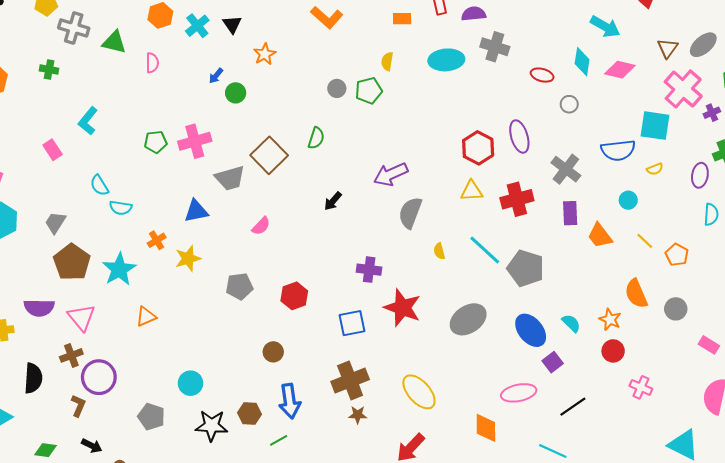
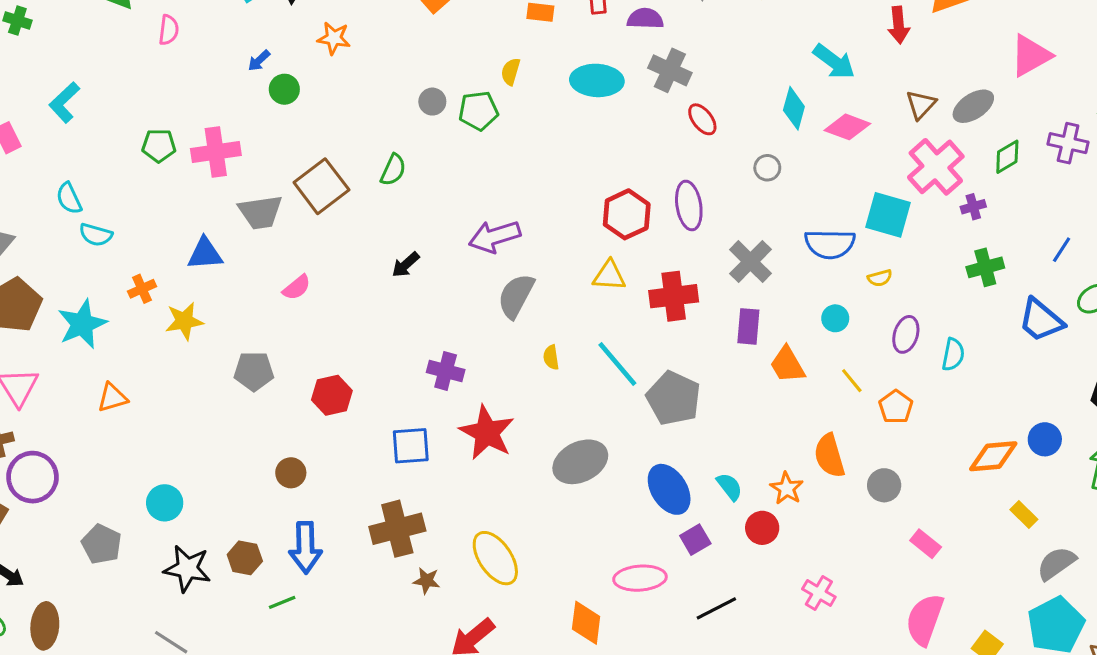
orange star: (265, 54) -> (334, 38), turned 30
red ellipse: (542, 75) -> (702, 119), moved, turned 30
purple ellipse: (700, 175) -> (906, 334), moved
red circle: (613, 351) -> (762, 528), moved
brown star: (358, 415) -> (427, 581), moved

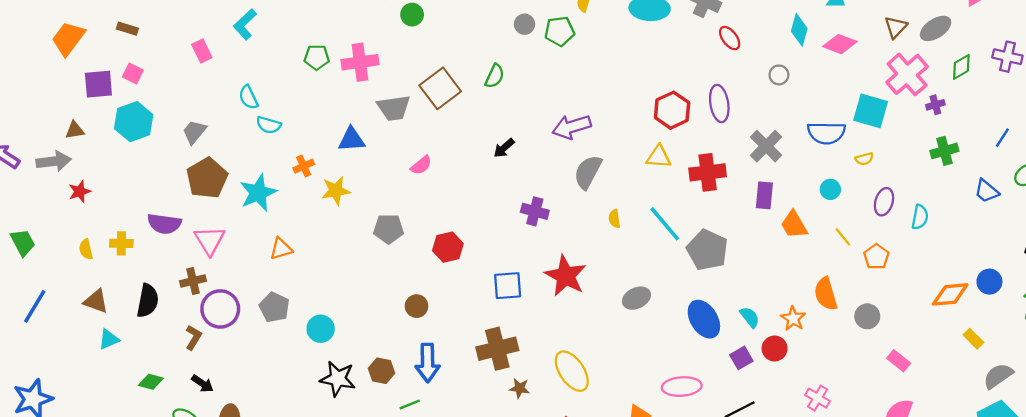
blue trapezoid: (1041, 320) -> (987, 191), size x0.7
purple cross: (446, 371) -> (535, 211), moved
gray ellipse: (580, 462) -> (636, 298), size x0.7
purple square: (695, 540) -> (741, 358), moved
gray pentagon: (101, 544) -> (274, 307), moved

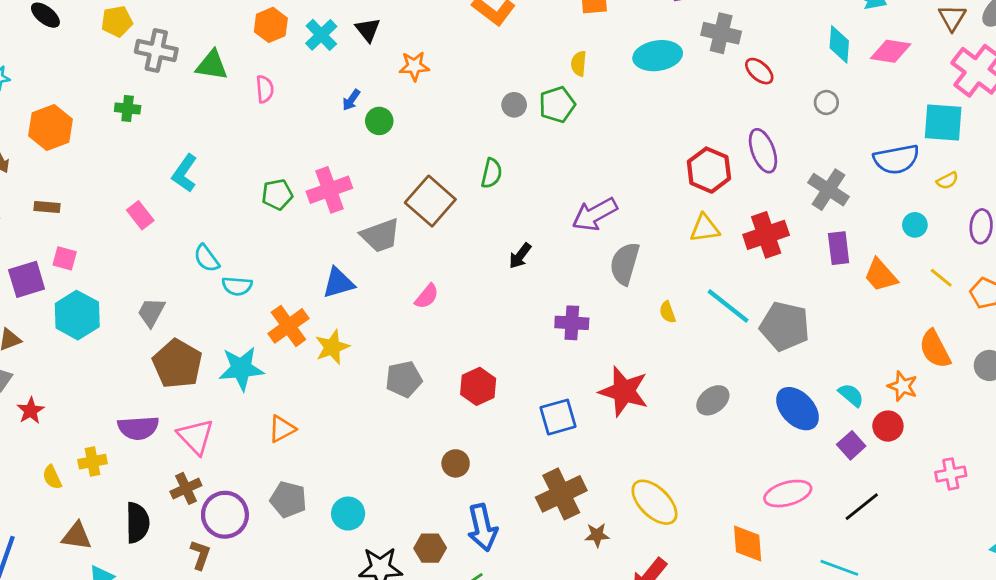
orange cross: (304, 166) -> (288, 326), size x1.6
cyan star: (258, 193) -> (241, 368), turned 30
pink cross: (818, 398) -> (951, 474), turned -30

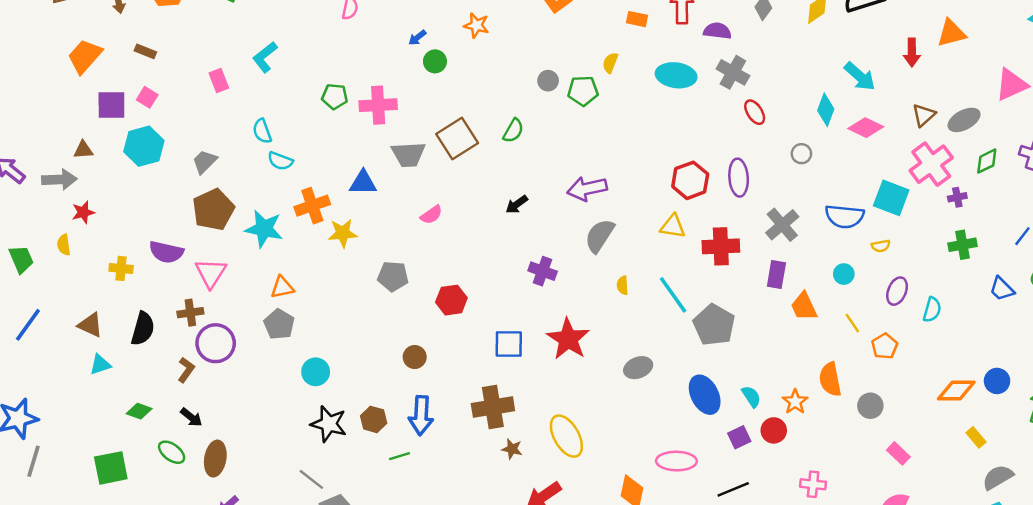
yellow semicircle: (52, 477) -> (64, 245), moved
gray pentagon: (288, 499) -> (279, 324), moved

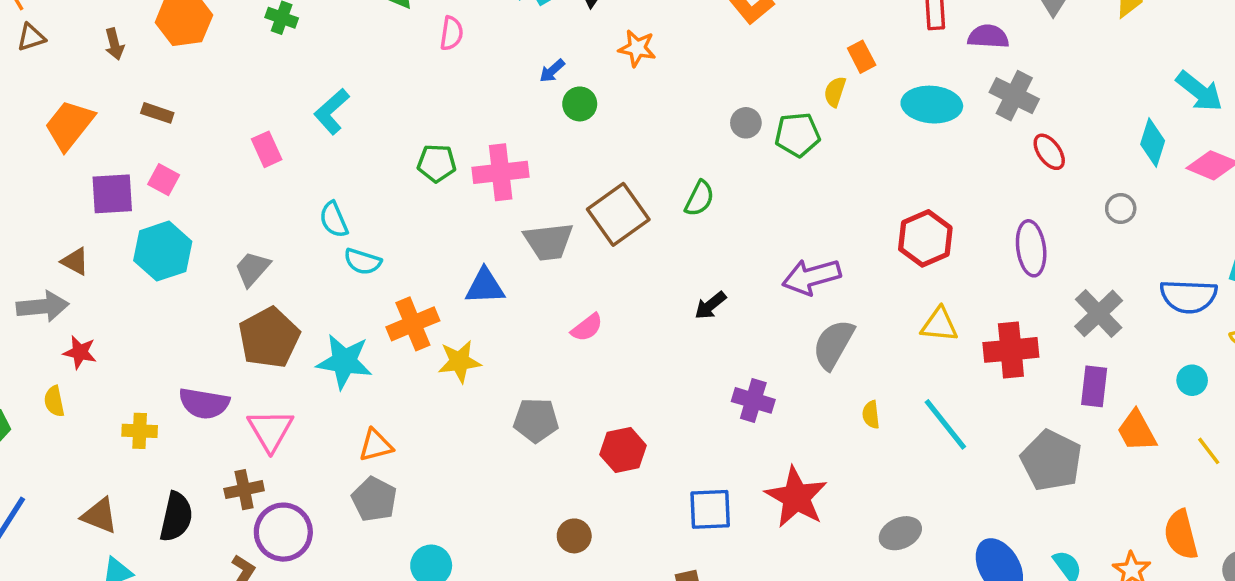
orange rectangle: (637, 19) -> (862, 57), moved, turned 54
brown triangle: (83, 150) -> (75, 261), turned 36
red hexagon: (690, 180) -> (925, 238), moved
red star: (83, 212) -> (80, 352), turned 30
gray pentagon: (714, 325) -> (1051, 460), moved

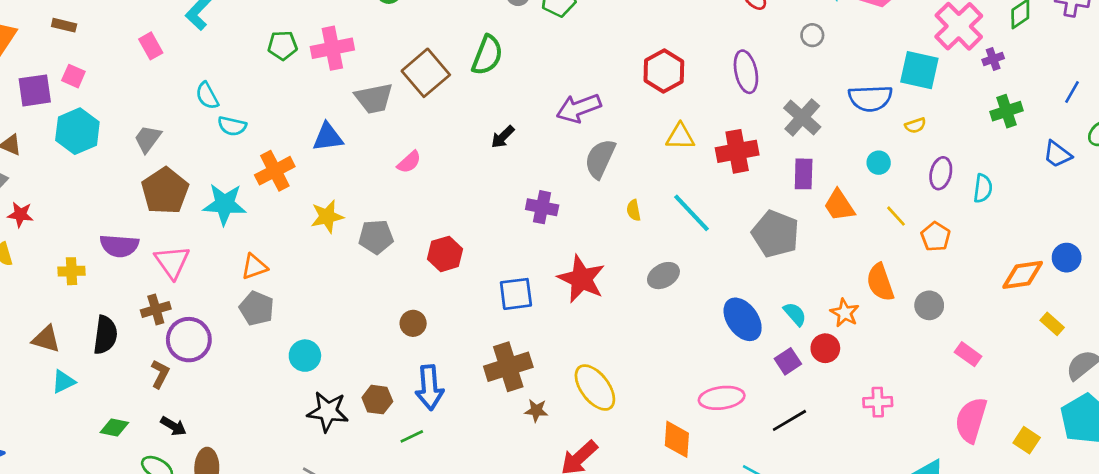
green semicircle: (699, 198) -> (487, 55), size x1.4
yellow star: (459, 362) -> (327, 216), moved
gray ellipse: (900, 533) -> (663, 276), moved

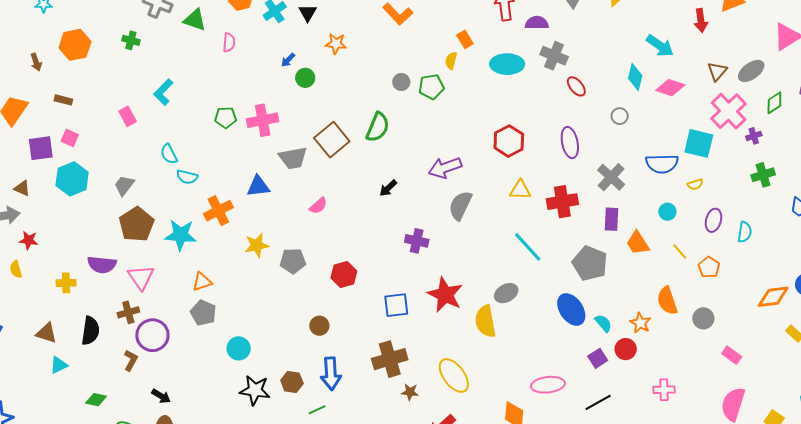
yellow semicircle: (634, 210) -> (485, 321), moved, size x2.0
blue ellipse: (743, 319) -> (571, 310), moved
black arrow: (173, 426) -> (161, 396), moved

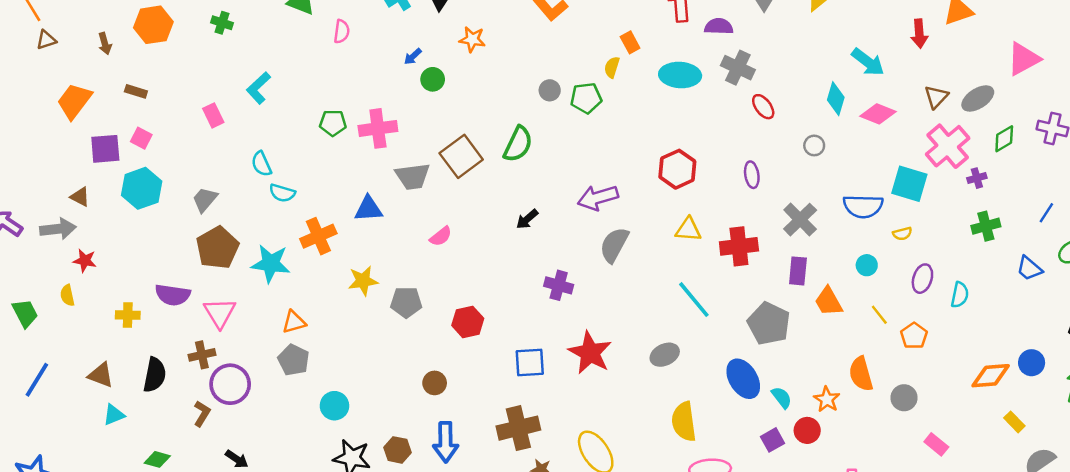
purple ellipse: (570, 143) -> (752, 175), size x0.7
yellow semicircle: (485, 321) -> (684, 422), moved

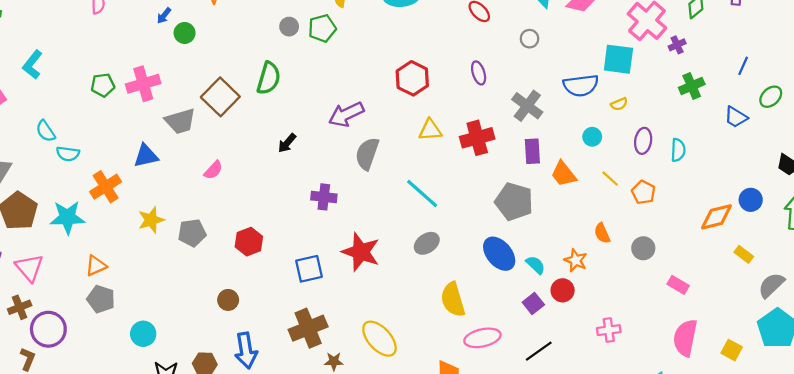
cyan line: (694, 300) -> (422, 193), moved
orange semicircle: (861, 374) -> (602, 233), size x0.7

